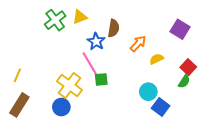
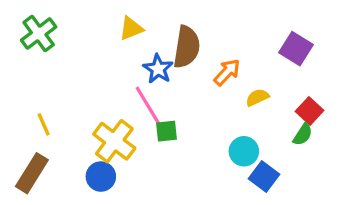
green cross: (55, 20) -> (39, 34), moved
brown semicircle: (114, 28) -> (187, 47), size x1.4
yellow line: (17, 75) -> (44, 124), moved, turned -48

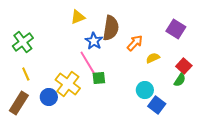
green cross: (39, 34) -> (23, 42), moved
blue circle: (101, 177) -> (49, 97), moved

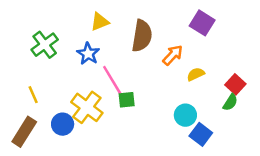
purple square: (176, 29) -> (202, 23), moved
blue star: (94, 41) -> (88, 54), moved
green cross: (23, 42) -> (45, 45), moved

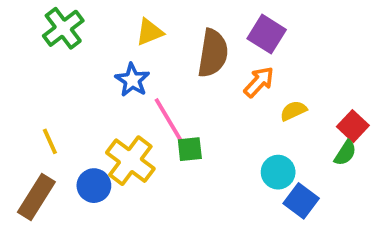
purple square: (202, 23) -> (267, 34), moved
green cross: (45, 45) -> (63, 28), moved

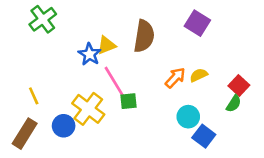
yellow triangle: (150, 32) -> (106, 45), moved
purple square: (267, 34) -> (197, 23), moved
orange arrow: (259, 82) -> (175, 78), moved

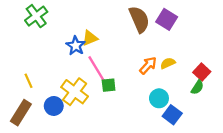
brown semicircle: (144, 36) -> (139, 19), moved, turned -32

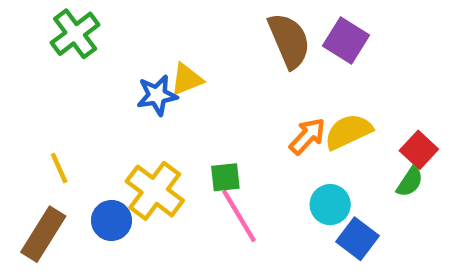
blue star: (76, 46) -> (157, 95), turned 30
yellow semicircle: (168, 63) -> (348, 132), size x1.5
pink line: (96, 69) -> (239, 216), moved

